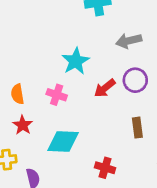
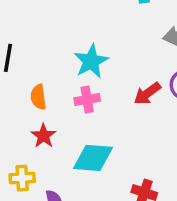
cyan star: (76, 61) -> (91, 61), moved
pink cross: (57, 95) -> (87, 100), turned -30

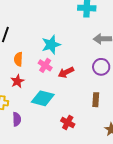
red arrow: (147, 93) -> (66, 72), moved
pink cross: (87, 100) -> (45, 65), turned 32

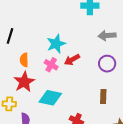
red arrow: (66, 72) -> (72, 60), moved
red star: (17, 81) -> (24, 82), size x1.5

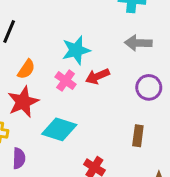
gray arrow: (107, 36) -> (138, 43), moved
orange semicircle: (24, 60) -> (26, 69), turned -152

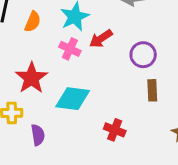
orange semicircle: (26, 69) -> (33, 22), moved
purple circle: (149, 87) -> (143, 55), moved

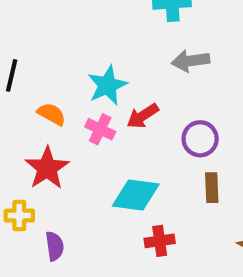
orange semicircle: (33, 22) -> (52, 114), moved, turned -85
cyan diamond: (73, 99) -> (136, 195), moved
red cross: (115, 130) -> (160, 241), turned -30

